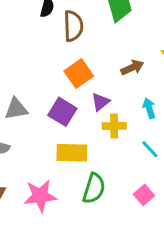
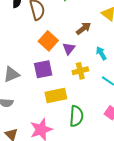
purple triangle: (100, 102) -> (69, 48), moved
purple square: (62, 112) -> (43, 69), turned -30

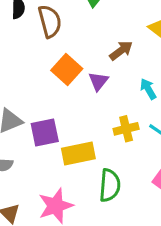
purple square: (43, 69) -> (45, 133), moved
yellow cross: (80, 71) -> (126, 129), moved

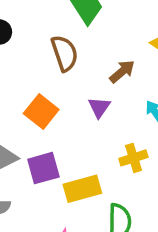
brown semicircle: (50, 21) -> (64, 53), moved
orange square: (67, 69) -> (41, 111), moved

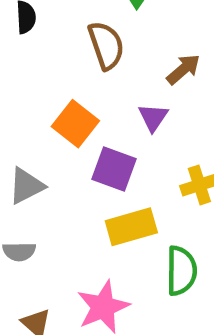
purple square: (43, 168) -> (114, 169), moved, turned 36

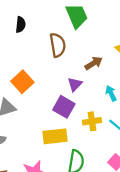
orange square: (75, 124) -> (22, 82), moved
purple square: (114, 169) -> (64, 107), moved

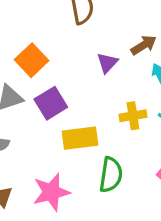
brown arrow: (94, 63) -> (144, 45), moved
purple square: (64, 107) -> (51, 103), moved, turned 30

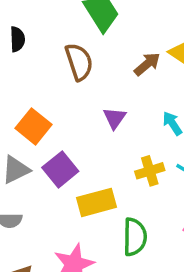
brown arrow: (144, 45) -> (147, 64), moved

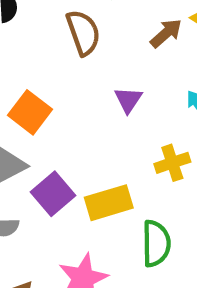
purple square: (60, 169) -> (53, 194), moved

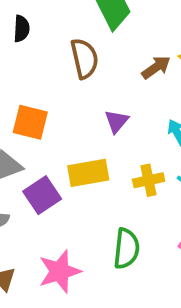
orange square: (30, 112) -> (30, 122), turned -30
yellow rectangle: (109, 203) -> (88, 173), moved

